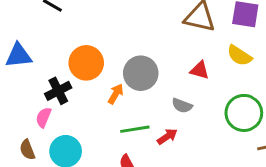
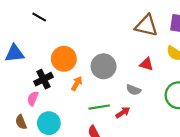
orange arrow: (116, 94) -> (77, 83), moved

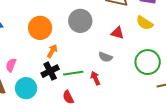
gray circle: (104, 66) -> (80, 21), moved
black cross: (43, 79) -> (50, 71), moved
red arrow: (123, 112) -> (95, 78), turned -80

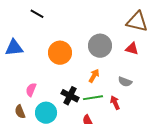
red triangle: (117, 33) -> (132, 49), moved
orange arrow: (52, 51) -> (94, 76), moved
black cross: (50, 71) -> (70, 96), turned -36

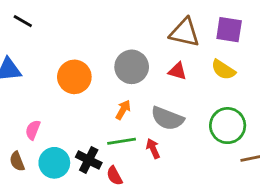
black line: (37, 14) -> (23, 21), moved
gray semicircle: (125, 82) -> (167, 118), size x1.6
black cross: (70, 96) -> (89, 160), moved

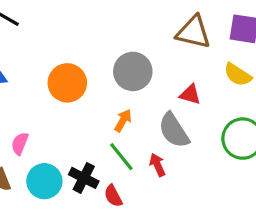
red triangle: (177, 71) -> (190, 94), moved
gray semicircle: (167, 118) -> (174, 130), turned 36
green line: (122, 141) -> (121, 157), turned 60

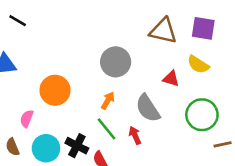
orange circle: (67, 83) -> (55, 90), moved
red triangle: (190, 94) -> (171, 79), moved

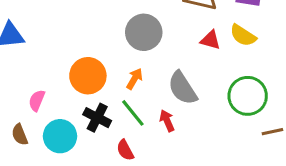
red triangle: (171, 79) -> (210, 40), moved
orange circle: (55, 90) -> (88, 76), moved
black cross: (77, 146) -> (97, 118), moved

